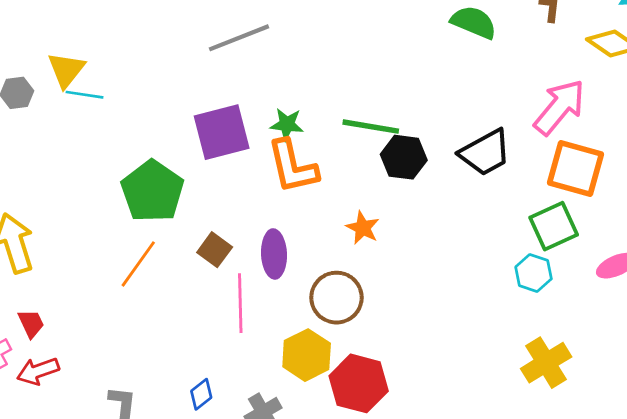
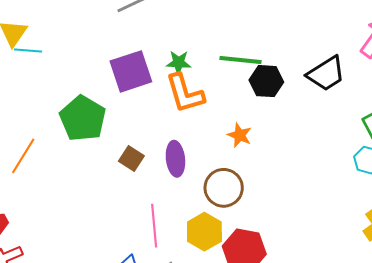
orange line: (138, 264) -> (23, 156), moved
pink line: (240, 303) -> (154, 226), moved

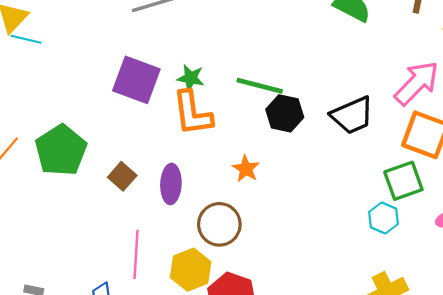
purple square: (131, 71) -> (136, 80), turned 30
green pentagon: (83, 118) -> (61, 150), moved

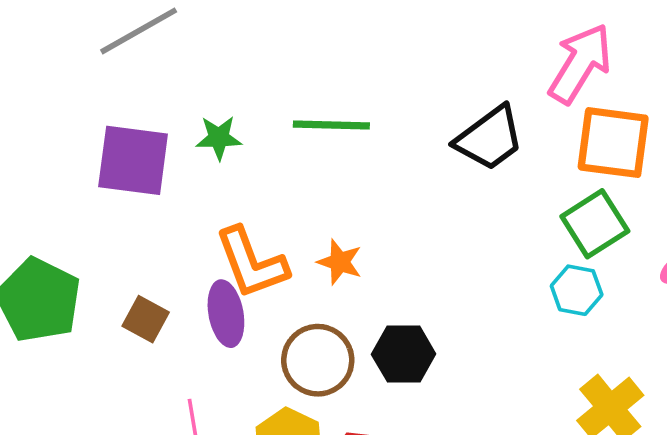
orange L-shape: (192, 113) -> (251, 263), moved
black hexagon: (285, 113) -> (404, 354), moved

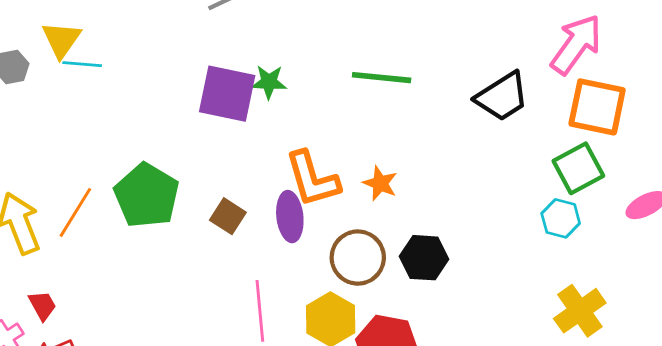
green star: (219, 138) -> (269, 82), moved

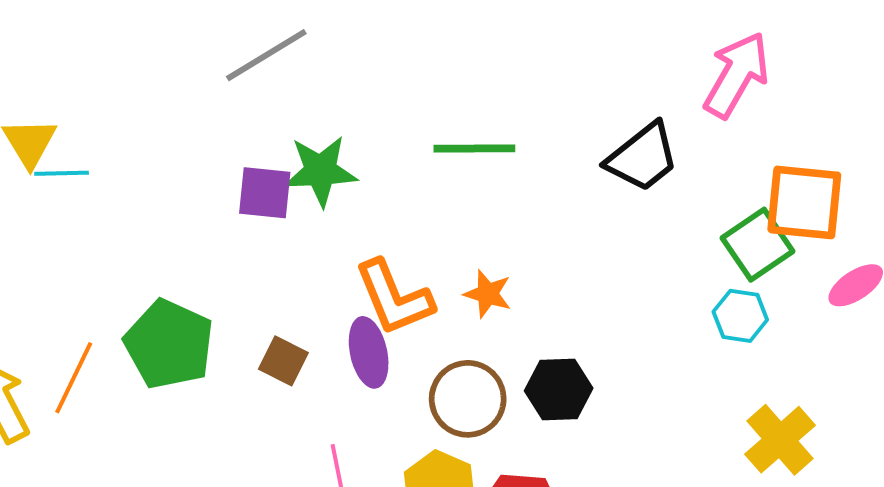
green star: (269, 82) -> (320, 171), size x1.5
purple square: (227, 94) -> (265, 193), size x0.7
orange square: (597, 107) -> (804, 202), moved

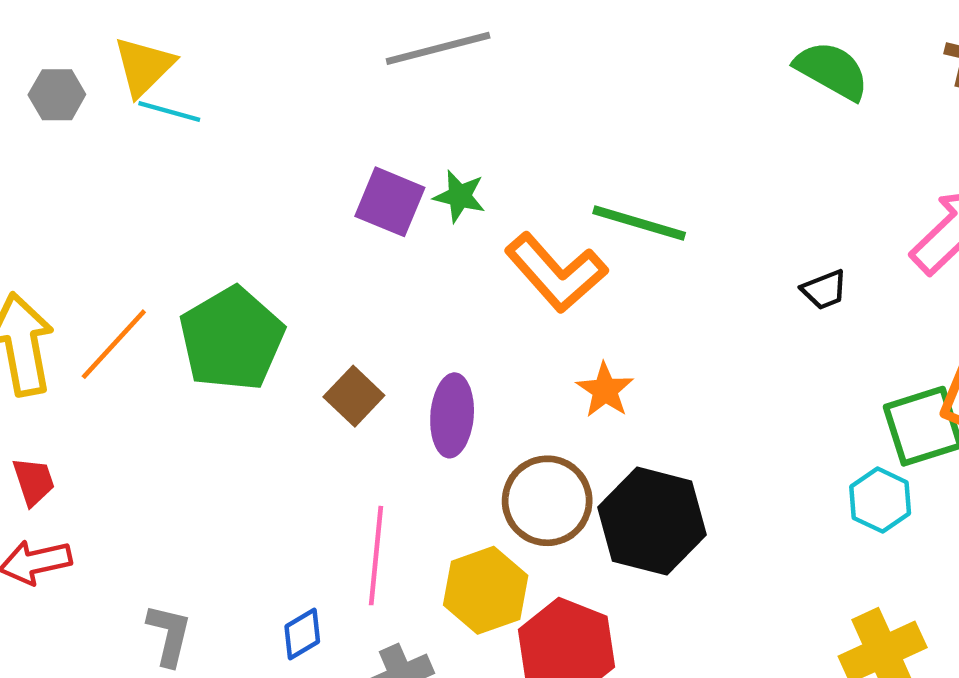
black trapezoid: (643, 157) -> (824, 290), size x0.5
green star: (320, 171) -> (460, 196), size x0.6
orange L-shape: (394, 298) -> (556, 273), moved, turned -36
black hexagon: (559, 390) -> (652, 521), size x1.4

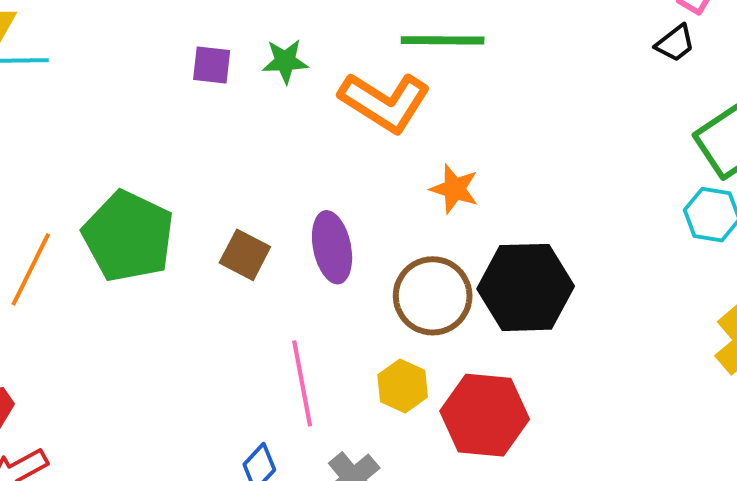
purple square: (390, 202) -> (212, 65), moved, size x0.7
black trapezoid: (824, 290) -> (675, 43), moved
yellow hexagon: (486, 590) -> (403, 386), size x0.7

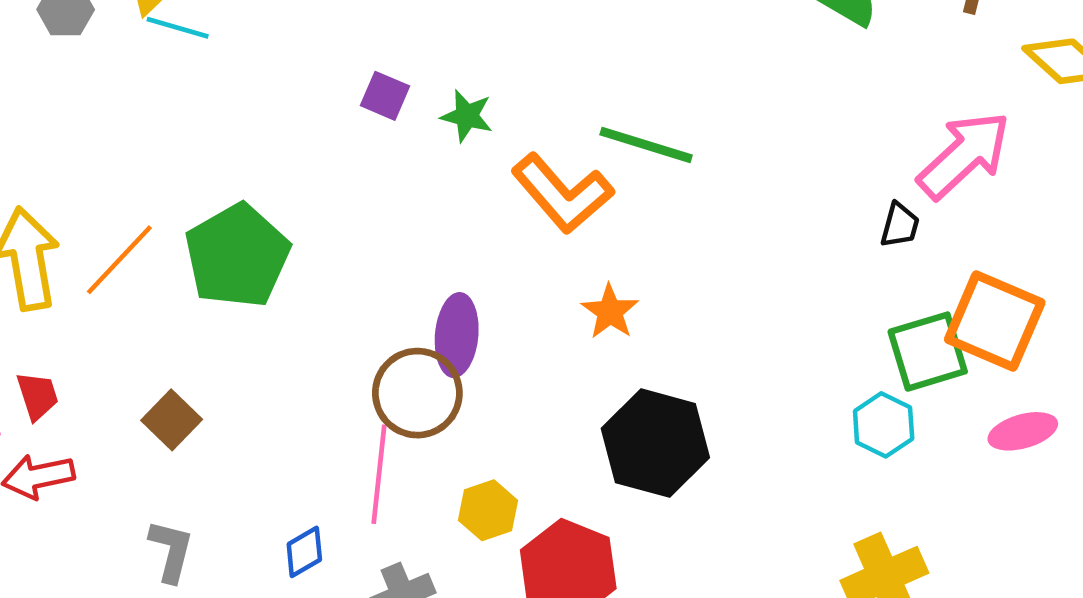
black trapezoid: (675, 43) -> (900, 225), turned -54
brown square: (245, 255) -> (172, 420), moved
brown circle: (433, 296) -> (417, 393), moved

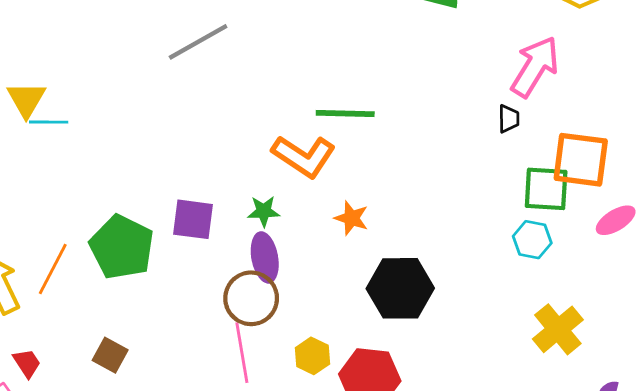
purple square: (385, 96) -> (193, 219), moved, size x1.5
green star: (467, 116) -> (264, 211), moved
green square: (928, 352) -> (546, 189), turned 36

